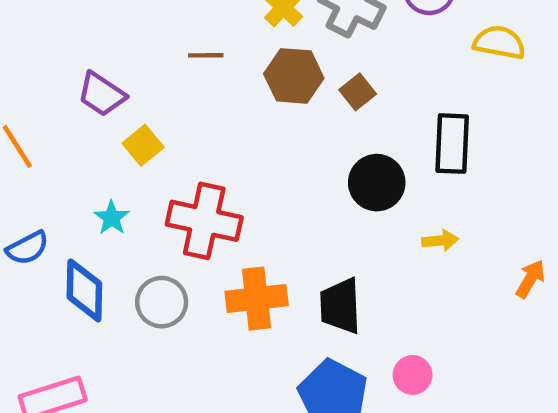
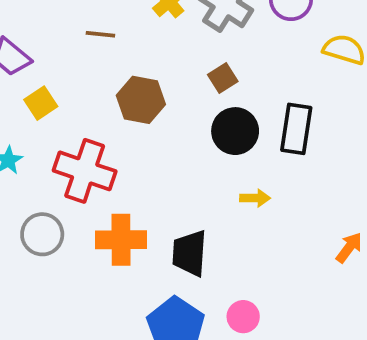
brown hexagon: (294, 76) -> (141, 100), moved
black circle: (377, 183) -> (235, 131), moved
yellow arrow: (440, 241) -> (255, 198), moved

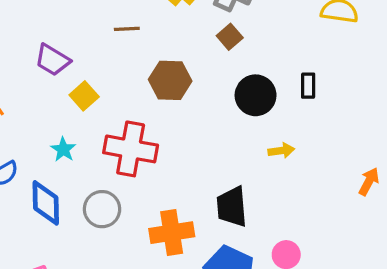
brown square: (223, 78) -> (230, 37), moved
black rectangle: (296, 129) -> (308, 86), size x0.6
orange cross: (121, 240) -> (172, 233), moved

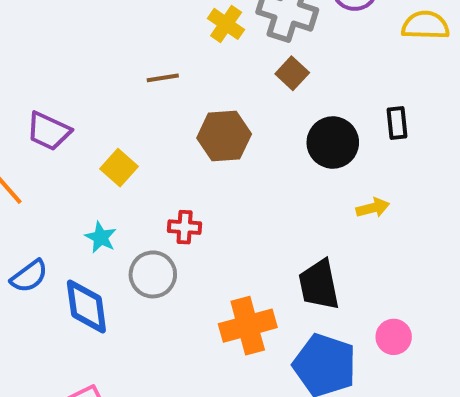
purple trapezoid: (52, 60) -> (49, 131), moved
red cross: (131, 149) -> (185, 227), size x0.5
gray circle: (102, 209) -> (153, 274), moved

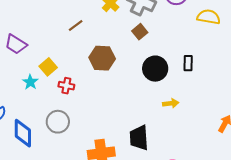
brown line: (163, 78) -> (76, 25), turned -35
red cross: (185, 227) -> (66, 86), moved
cyan star: (101, 237) -> (30, 82), moved

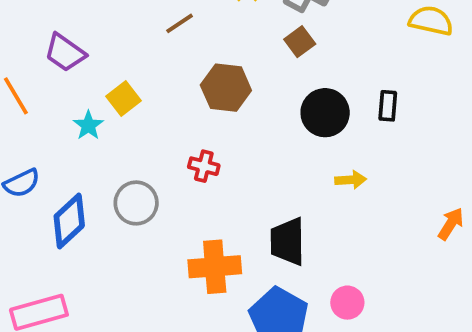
red cross: (66, 86) -> (204, 166), moved
blue diamond: (23, 133) -> (69, 221), turned 44

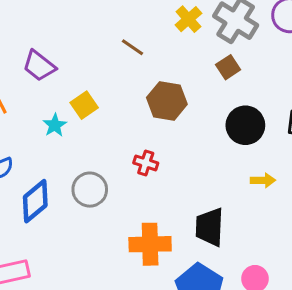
brown line: (180, 23) -> (132, 47), turned 65

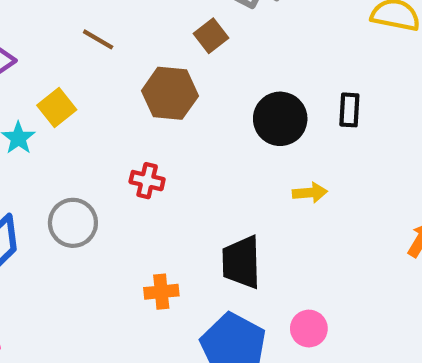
brown line: (132, 47) -> (98, 39), moved
brown square: (228, 67) -> (211, 36), moved
orange cross: (150, 244) -> (161, 292), size x0.6

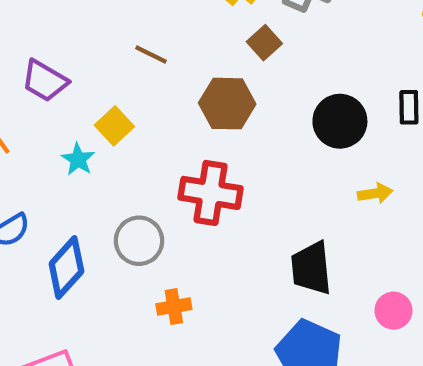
red cross: (147, 181) -> (211, 193), size x1.8
orange cross: (161, 292) -> (174, 307), moved
pink circle: (309, 329) -> (393, 311), moved

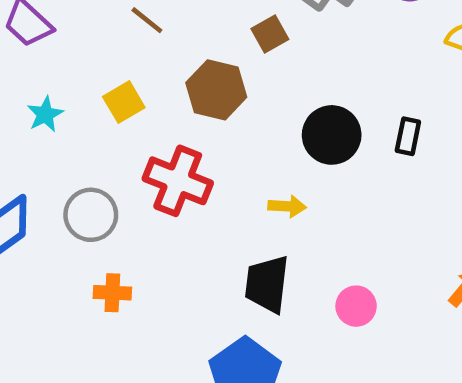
yellow square: (114, 126) -> (124, 102), moved
yellow arrow: (375, 193) -> (287, 206), moved
pink circle: (393, 311) -> (356, 306), moved

